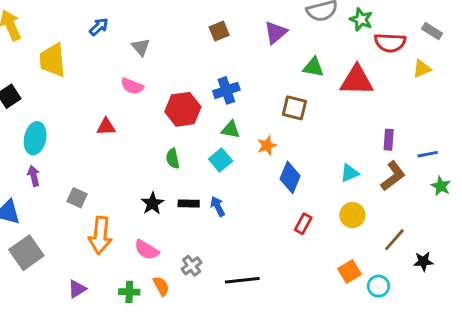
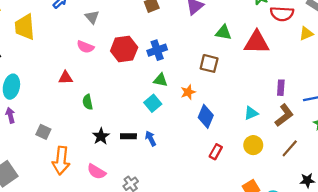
red hexagon: (183, 109) -> (124, 49), moved
green semicircle: (173, 159) -> (88, 102), moved
brown line: (394, 240) -> (290, 148), moved

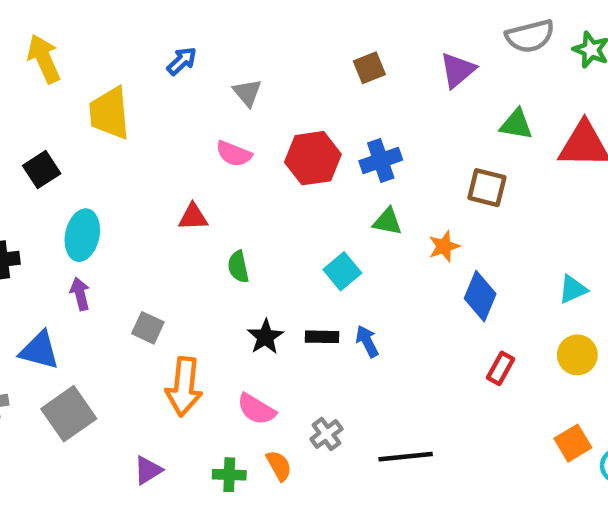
cyan square: (153, 103) -> (342, 271), moved

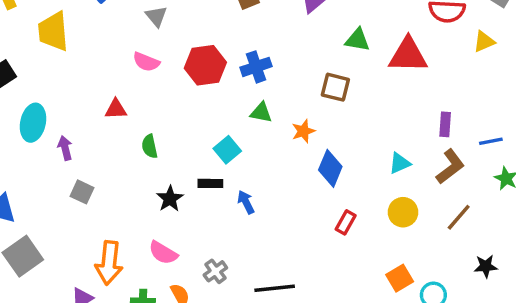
purple arrow: (80, 294) -> (65, 148), moved
black rectangle: (322, 337) -> (210, 183), moved
orange arrow: (184, 387) -> (109, 263), moved

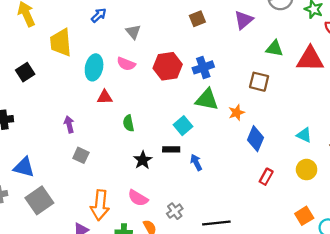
green triangle: (261, 113) -> (207, 99), size x1.5
cyan ellipse: (33, 123) -> (94, 67), moved
cyan triangle: (400, 163) -> (304, 135), turned 49

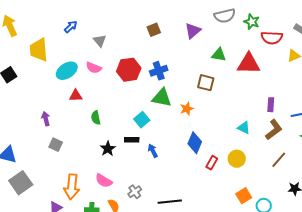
cyan ellipse: (94, 67) -> (67, 71), turned 45
blue diamond: (255, 139) -> (195, 143), moved
yellow circle: (307, 170) -> (237, 159), moved

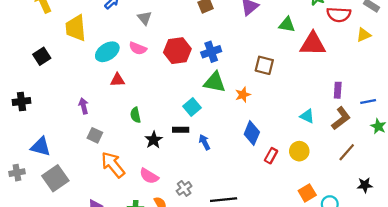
green triangle: (219, 55) -> (287, 25), moved
green semicircle: (96, 118) -> (136, 115), moved
orange arrow: (72, 187) -> (113, 165), moved, turned 135

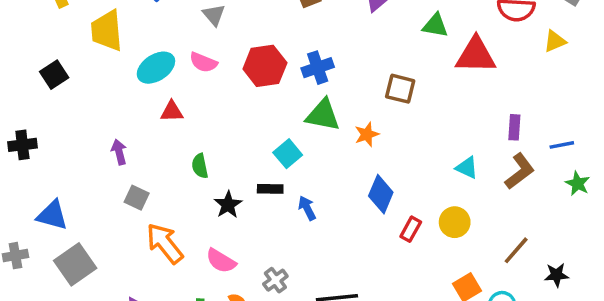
brown line: (347, 152) -> (516, 250), moved

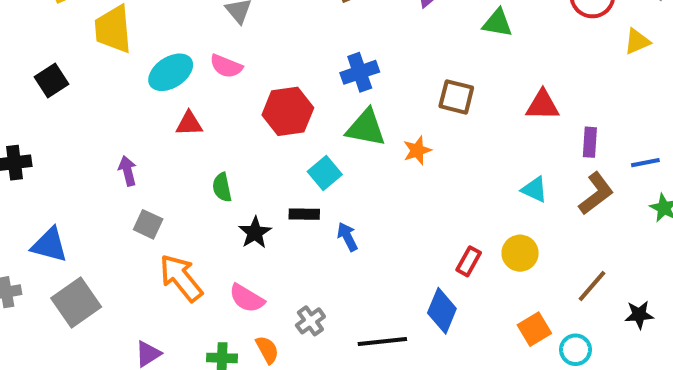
red triangle: (476, 55) -> (543, 105), moved, size x0.7
red hexagon: (265, 66) -> (288, 111), moved
blue diamond: (381, 194) -> (442, 311), moved

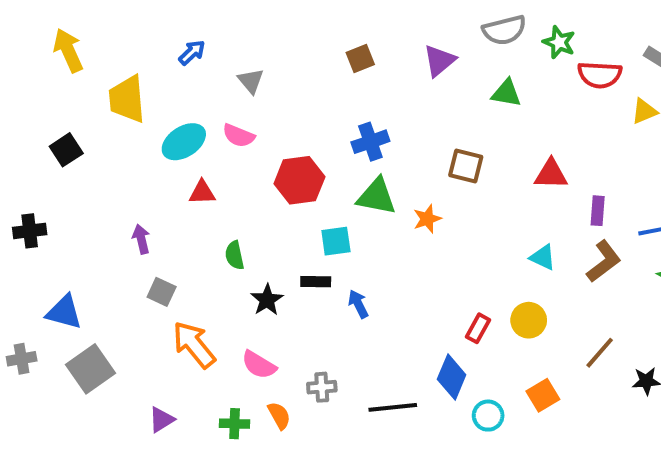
cyan square: (325, 173) -> (336, 241), turned 32
gray cross: (310, 321) -> (322, 387), turned 32
cyan circle: (575, 350) -> (488, 416), moved

